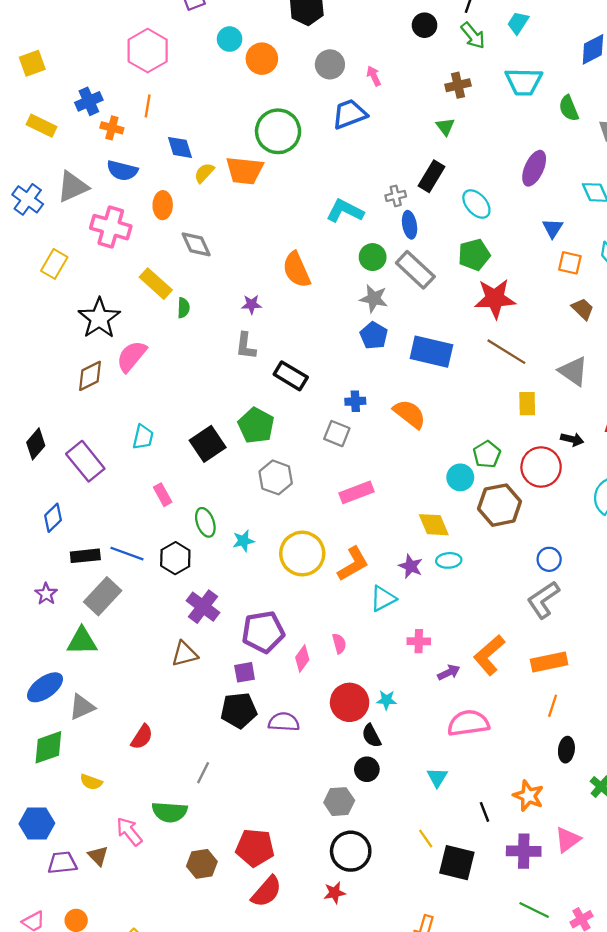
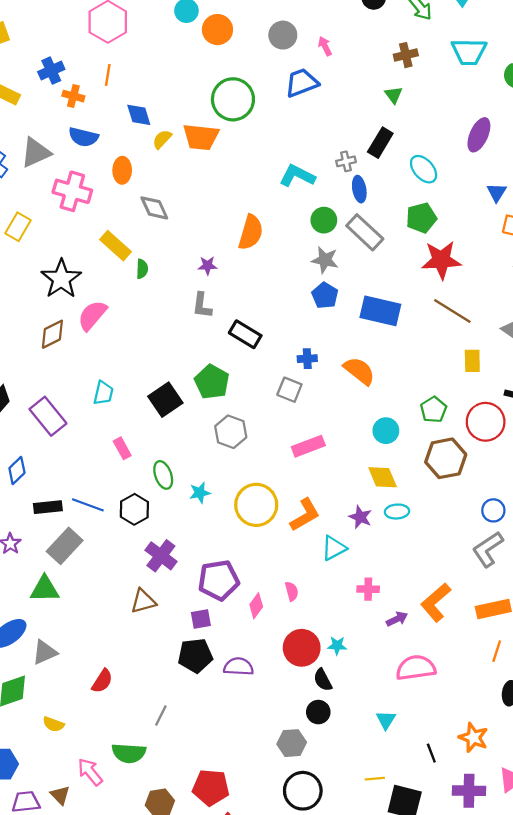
orange semicircle: (296, 270) -> (251, 232), turned -140
cyan circle: (460, 477) -> (386, 431), moved
yellow line: (426, 838) -> (375, 779), turned -60

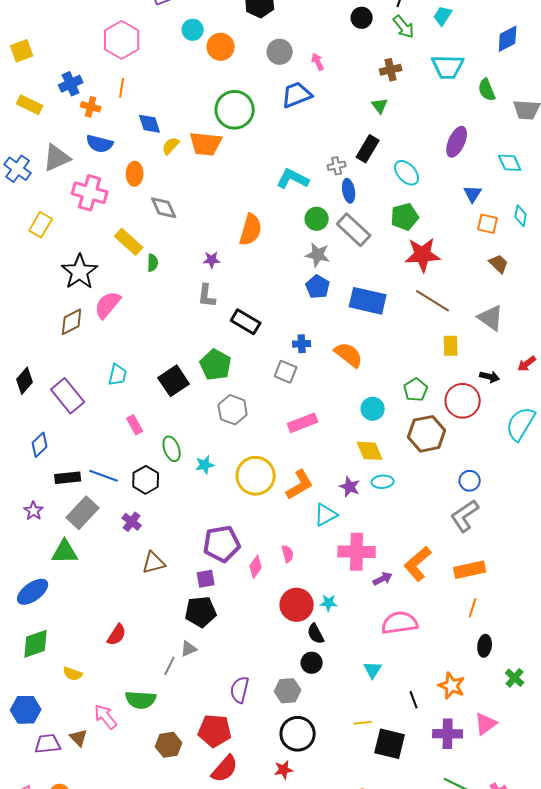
purple cross: (161, 556) -> (132, 522), moved, size x0.7
pink cross: (368, 589) -> (357, 552), size x1.8
gray triangle: (45, 652) -> (189, 649), moved, size x0.7
purple semicircle: (239, 667) -> (240, 690), moved, turned -80

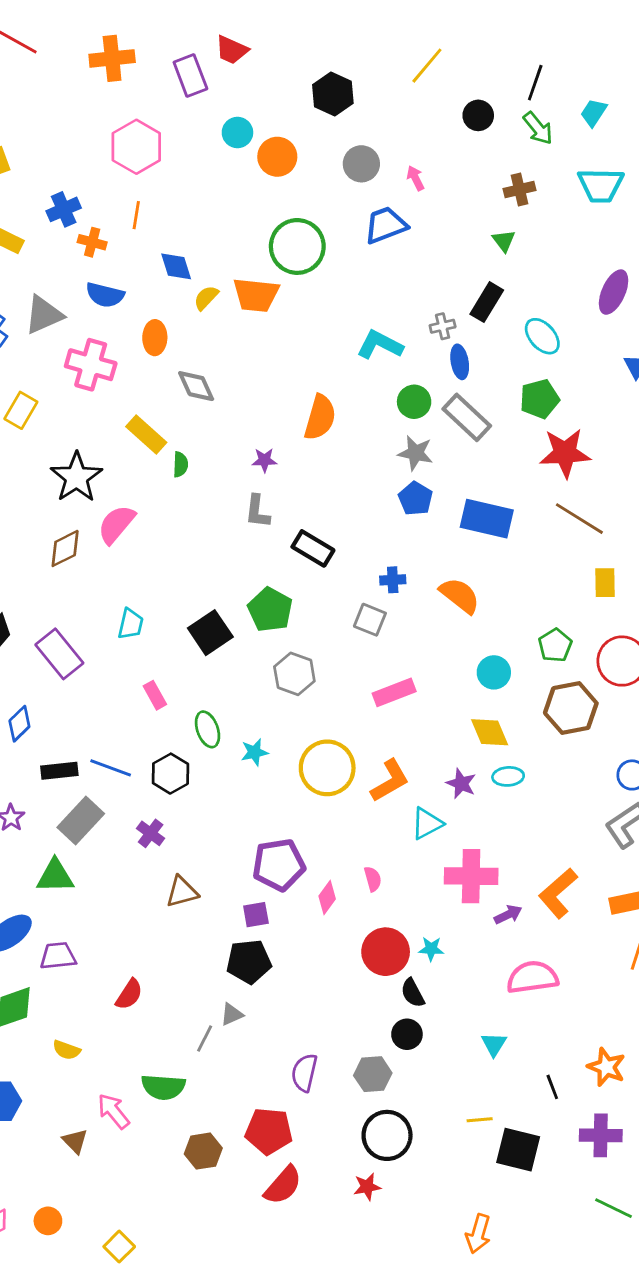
purple trapezoid: (48, 744) -> (58, 956), moved

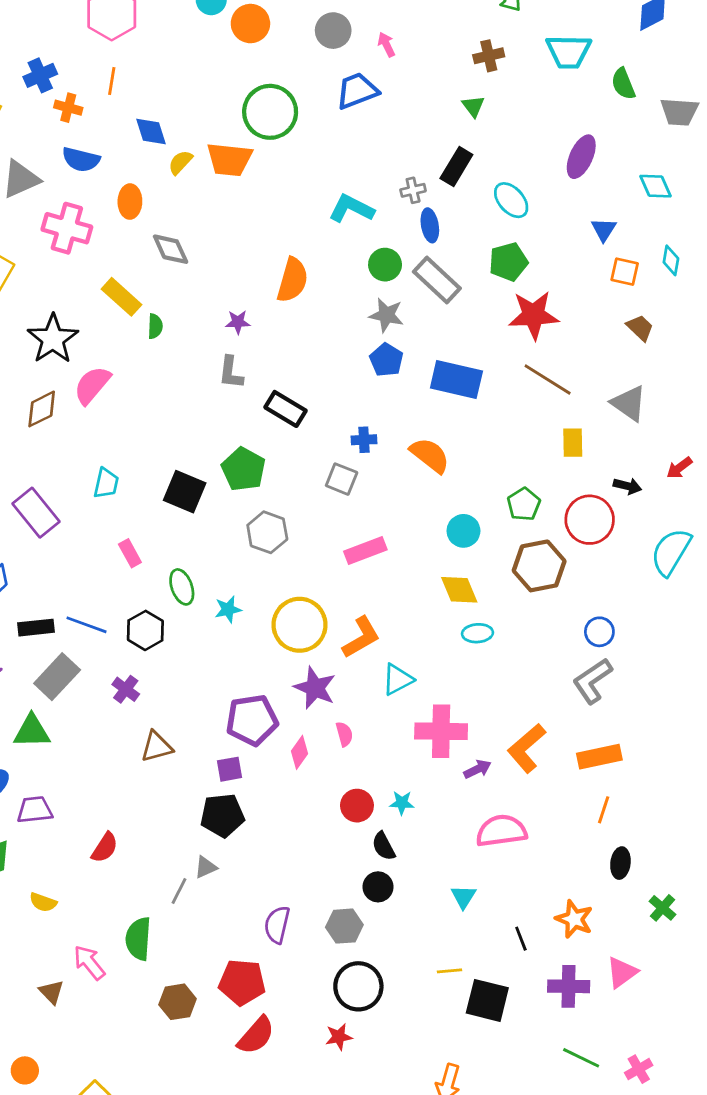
black square: (210, 633) -> (185, 492), turned -33
purple star: (461, 784) -> (315, 688), moved, size x1.4
red circle: (386, 952) -> (357, 806), size x0.7
green semicircle: (163, 1087) -> (138, 939), turned 90

